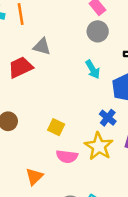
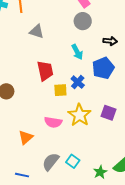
red trapezoid: (20, 67) -> (45, 71), moved, turned 100
blue cross: (108, 118) -> (78, 82), moved
yellow square: (56, 127) -> (60, 90), moved, turned -32

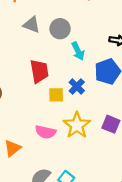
gray circle: (83, 21) -> (60, 29), moved

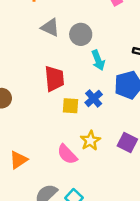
yellow star: (77, 125) -> (90, 141), size x0.7
pink semicircle: (46, 132) -> (67, 154), moved, turned 30

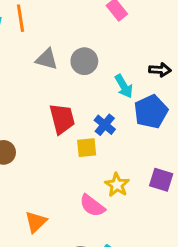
cyan arrow: (98, 60) -> (124, 86), moved
blue cross: (94, 98) -> (105, 125), moved

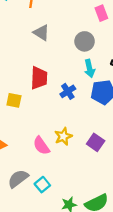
gray circle: (84, 61) -> (85, 41), moved
yellow square: (87, 148) -> (14, 100), moved

